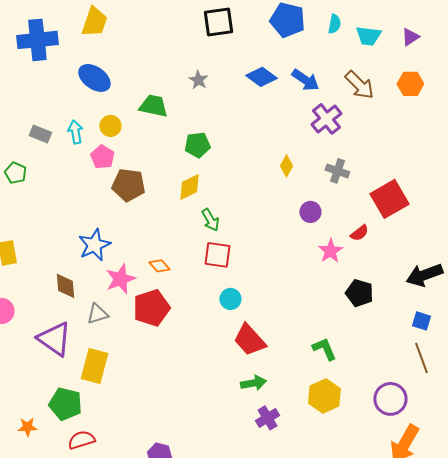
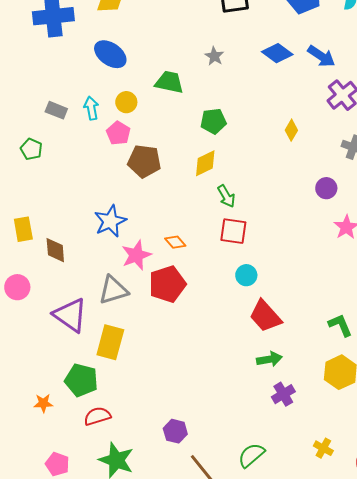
yellow diamond: (286, 166) -> (291, 130), moved
brown diamond: (65, 286) -> (55, 250), moved
gray triangle: (97, 314) -> (113, 290), size x1.4

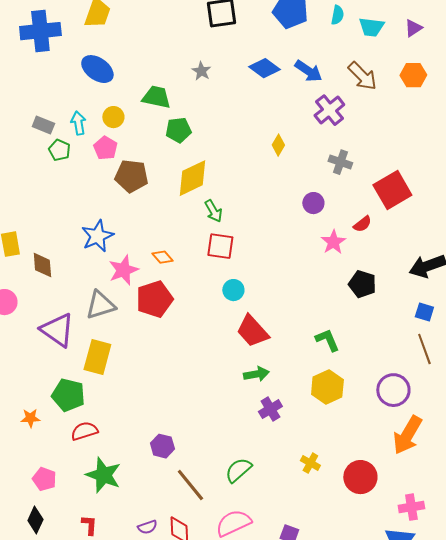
green pentagon: (213, 121) -> (178, 130), moved
green pentagon: (31, 149) -> (59, 150), moved
yellow diamond: (205, 163) -> (192, 178), size x1.4

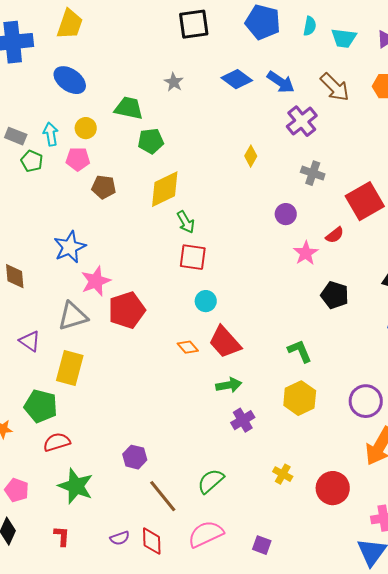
pink pentagon: (105, 148) -> (78, 159), turned -30
brown pentagon: (131, 176) -> (104, 187), size x0.7
orange diamond: (162, 257) -> (188, 347), moved
purple triangle: (57, 330) -> (30, 341), size x0.6

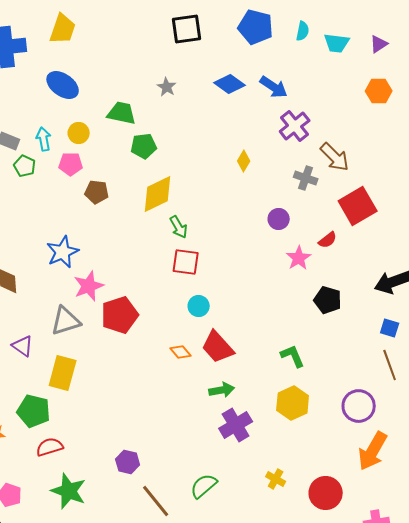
brown arrow: (335, 87) -> (335, 157), moved
purple cross: (243, 420) -> (236, 425), size x1.4

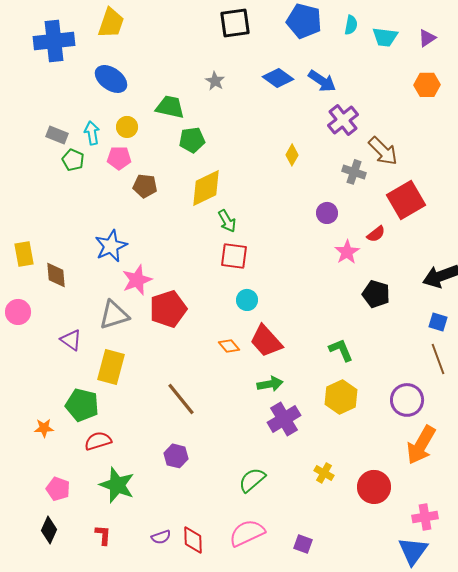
brown line: (156, 501) -> (181, 399), moved

